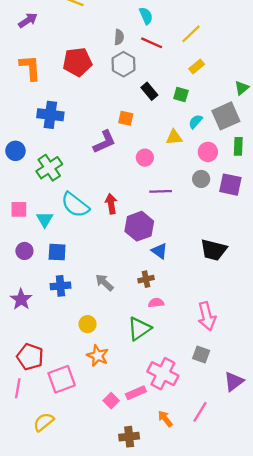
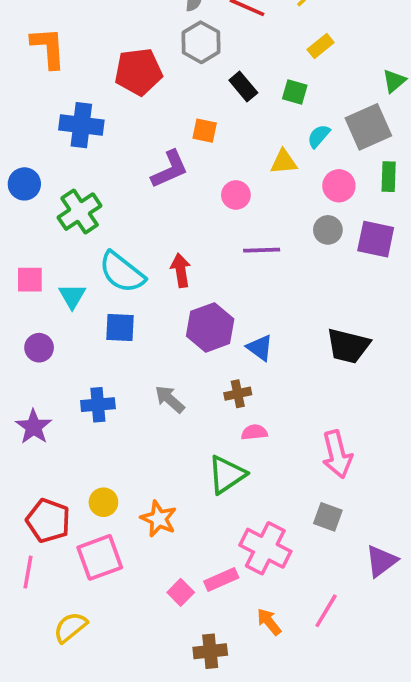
red pentagon: (77, 62) -> (138, 72), moved
purple hexagon: (139, 226) -> (210, 327), moved
blue square: (57, 252) -> (120, 327), moved
yellow circle: (87, 324) -> (103, 502), moved

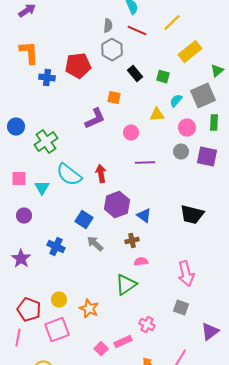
yellow rectangle: (321, 46) -> (190, 52), moved, size x1.6
blue cross: (81, 125) -> (47, 78), moved, size x0.7
blue square: (120, 327) -> (84, 220), moved, turned 30
blue cross: (98, 405) -> (56, 247), turned 30
pink cross: (265, 548) -> (147, 325), size x0.6

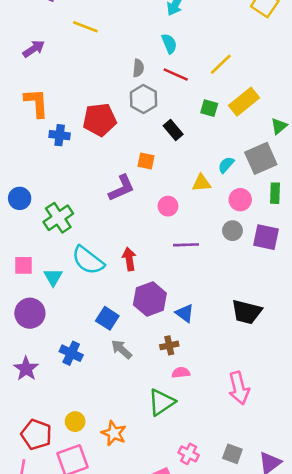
green square: (163, 77) -> (209, 108), moved
purple circle: (24, 216) -> (30, 313), size x1.5
gray square: (181, 308) -> (232, 454), moved

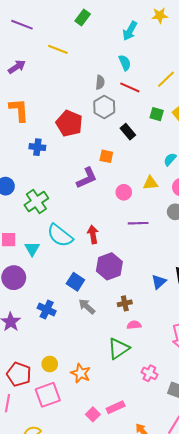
red pentagon: (100, 120) -> (69, 123), turned 30
blue cross: (60, 135) -> (37, 147), moved
yellow triangle: (202, 183) -> (150, 183), moved
blue triangle: (185, 313) -> (159, 282), moved, turned 42
pink cross: (189, 454) -> (149, 373), moved

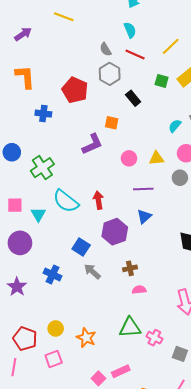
gray semicircle: (100, 82) -> (106, 49), turned 144
yellow triangle: (150, 183) -> (156, 158), moved
blue triangle: (159, 282) -> (144, 216), moved
green triangle: (119, 349) -> (130, 327), moved, turned 30
pink square: (48, 395) -> (54, 359), size x0.7

